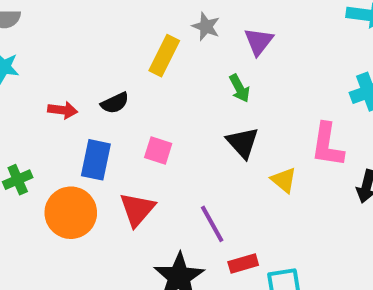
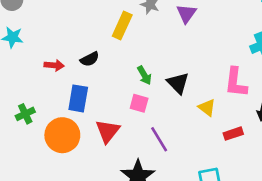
green arrow: (239, 88) -> (144, 75), moved
pink square: (158, 150) -> (139, 103), moved
red rectangle: (243, 264) -> (233, 134), moved

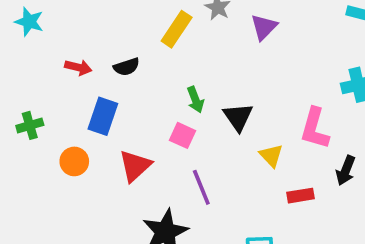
orange circle: (62, 135) -> (74, 161), size x0.6

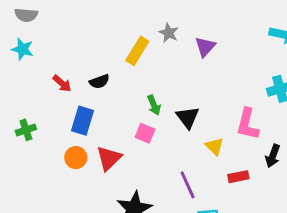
red arrow: (78, 67) -> (62, 83), turned 30
orange circle: (74, 161) -> (76, 158), moved
purple line: (201, 187) -> (188, 185), moved

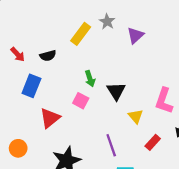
orange circle: (76, 158) -> (18, 148), moved
red rectangle: (238, 177) -> (153, 142), turned -42

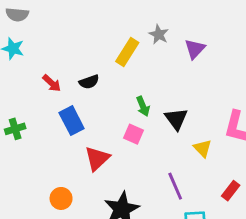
blue rectangle: (31, 86) -> (72, 121), turned -45
red rectangle: (153, 142) -> (231, 191), moved

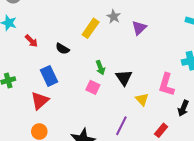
black semicircle: (89, 82) -> (62, 49), turned 48
red arrow: (52, 83) -> (31, 41), moved
red triangle: (97, 158) -> (40, 101), moved
purple line: (175, 186) -> (121, 126), turned 48

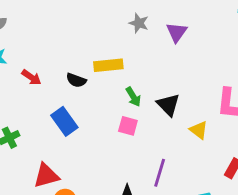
yellow rectangle: (91, 28) -> (108, 65), moved, turned 60
red triangle: (40, 101) -> (46, 176), moved, turned 36
purple line: (121, 126) -> (160, 173), moved

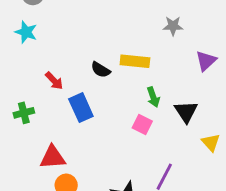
gray star: (139, 23) -> (173, 26), turned -30
purple triangle: (177, 32) -> (206, 61), moved
red arrow: (31, 77) -> (54, 81), moved

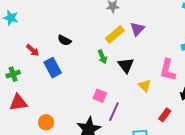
yellow rectangle: (135, 61) -> (115, 35), moved, turned -42
pink square: (142, 125) -> (100, 96), moved
red triangle: (53, 157) -> (18, 102), moved

